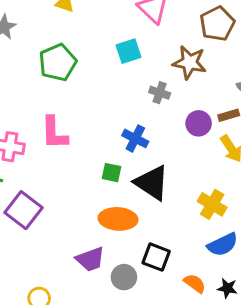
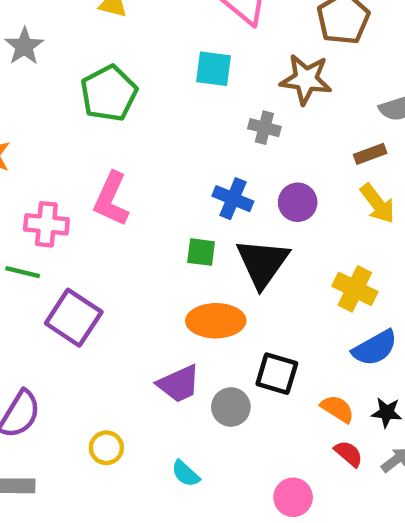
cyan square: (129, 51) -> (214, 69), turned 30
purple circle: (199, 123) -> (298, 202), moved
pink L-shape: (54, 133) -> (111, 199), turned 30
black triangle: (152, 183) -> (262, 263), turned 36

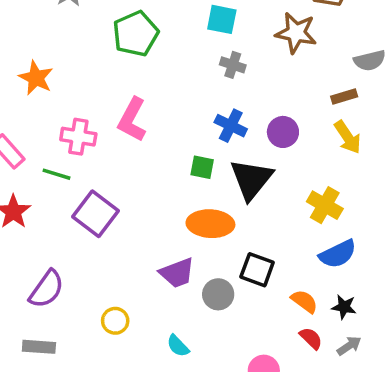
gray cross: (264, 128) -> (233, 65), moved

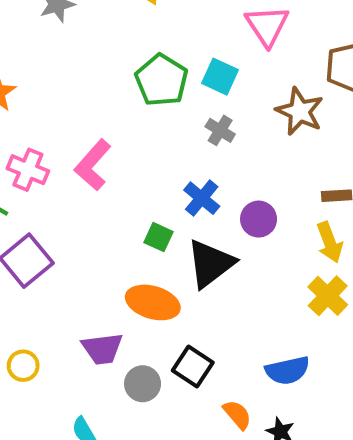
green pentagon: (136, 34) -> (162, 80), moved, turned -30
yellow cross: (325, 205) -> (328, 296), moved
yellow circle: (115, 321) -> (23, 366), moved

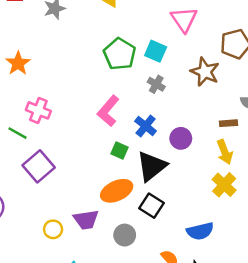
pink L-shape: (93, 165) -> (108, 111), moved
orange ellipse: (153, 302) -> (117, 191), turned -40
yellow circle: (23, 366) -> (53, 229), moved
black square: (193, 366) -> (151, 206), moved
gray circle: (143, 384) -> (125, 235), moved

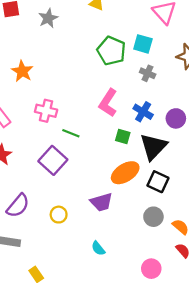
green line: (18, 133) -> (71, 133), moved
yellow circle: (53, 229) -> (59, 215), moved
gray circle: (125, 235) -> (153, 217), moved

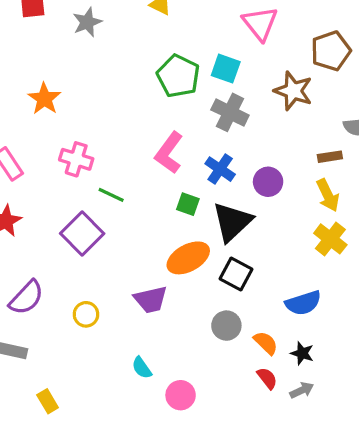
gray cross: (148, 73) -> (230, 112), size x1.5
pink circle: (151, 269) -> (181, 395), moved

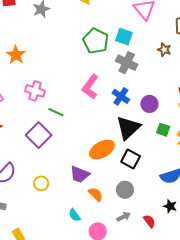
brown star: (293, 91) -> (164, 50), size x0.6
green square: (188, 204) -> (163, 130), moved
purple trapezoid: (151, 299) -> (80, 174), turned 35
orange semicircle: (266, 343) -> (96, 194), moved
gray arrow: (302, 390) -> (124, 217), moved

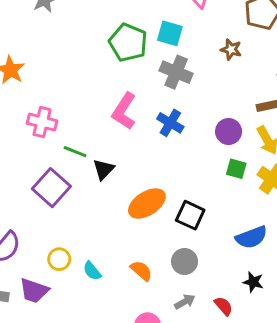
purple circle: (149, 104) -> (229, 132), moved
black triangle: (128, 128) -> (103, 169), moved, size x0.6
purple trapezoid: (80, 174) -> (34, 291), moved
cyan semicircle: (75, 215) -> (92, 271), moved

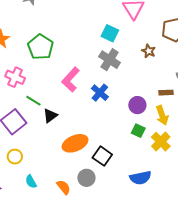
green pentagon: (128, 43) -> (40, 47), moved
yellow circle: (59, 259) -> (15, 157), moved
gray circle: (184, 261) -> (86, 178), moved

